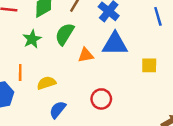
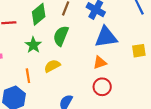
orange triangle: (86, 55) -> (100, 63), moved
yellow semicircle: (46, 83) -> (52, 66), moved

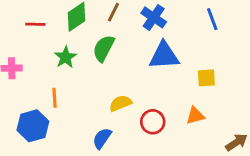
orange triangle: (100, 63) -> (195, 116), moved
yellow semicircle: (52, 66) -> (120, 103), moved

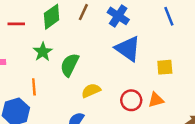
green semicircle: (104, 48) -> (70, 65), moved
blue triangle: (164, 56) -> (128, 49), turned 40
red circle: (153, 122) -> (131, 100), moved

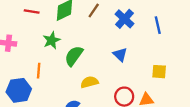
blue line: (169, 16) -> (158, 25), moved
blue triangle: (128, 49) -> (120, 54), moved, size x0.6

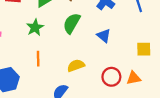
green semicircle: (74, 56) -> (72, 23), moved
orange line: (39, 71) -> (38, 59), moved

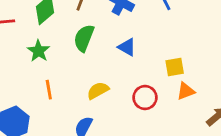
yellow square: (144, 49) -> (175, 67), moved
orange triangle: (134, 78) -> (186, 91), moved

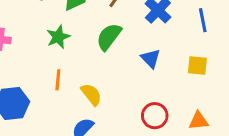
yellow square: (175, 67) -> (197, 66), moved
yellow semicircle: (98, 91) -> (91, 94), moved, turned 65

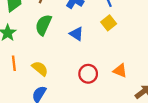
yellow square: (197, 66) -> (109, 23), moved, turned -32
orange triangle: (199, 121) -> (120, 71), turned 40

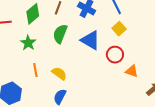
blue triangle: (76, 34) -> (90, 40), size x1.5
red circle: (88, 74) -> (115, 55), moved

